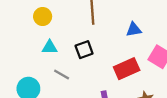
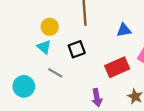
yellow circle: (43, 16) -> (50, 27), moved
cyan triangle: (50, 47) -> (44, 47), turned 40

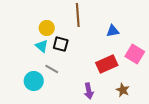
black square: (77, 49) -> (61, 44), moved, turned 35
cyan circle: (24, 86) -> (34, 81), moved

